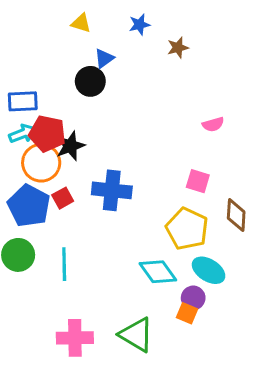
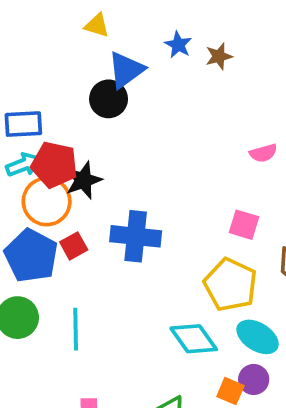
blue star: (139, 25) -> (178, 45), moved, turned -30
blue triangle: (104, 58) -> (126, 70), size x1.5
purple circle: (193, 298) -> (254, 379), moved

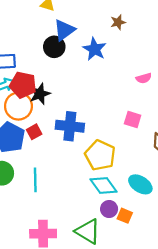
blue star: (178, 45) -> (95, 49), moved, size x1.5
yellow pentagon: (230, 285) -> (100, 155), moved
purple circle: (254, 379) -> (109, 209), moved

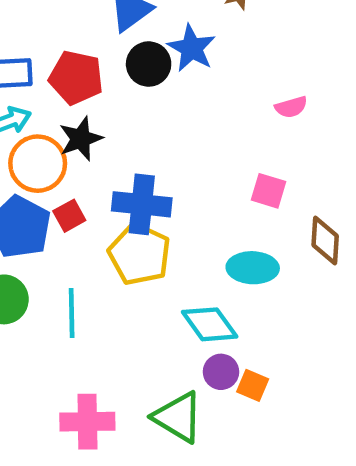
black circle: (54, 47) -> (149, 64), moved
red pentagon: (23, 85) -> (76, 78), moved
yellow pentagon: (100, 155) -> (140, 254), moved
cyan ellipse: (140, 184) -> (253, 268), moved, turned -30

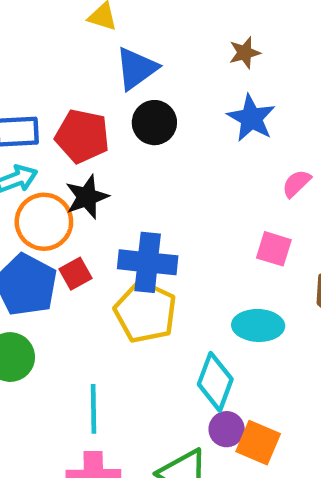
blue star: (192, 48) -> (251, 118), moved
pink semicircle: (291, 107) -> (296, 183), moved, turned 152
cyan line: (72, 313) -> (94, 409), moved
cyan diamond: (210, 324) -> (215, 382), turned 56
orange square: (253, 385) -> (258, 443), size x1.4

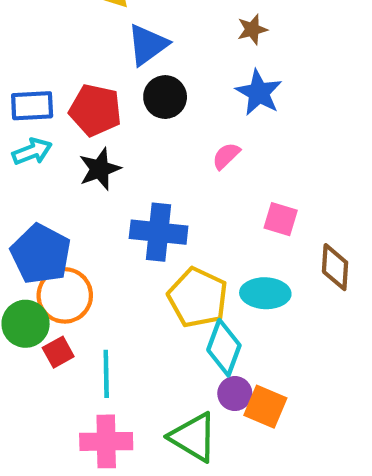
pink semicircle: (296, 183) -> (226, 156), moved
orange circle: (44, 222) -> (65, 295), moved
red square: (76, 274) -> (58, 352), moved
yellow pentagon: (145, 312) -> (198, 298), moved

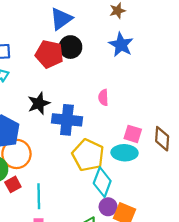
red pentagon: (95, 110) -> (49, 54), moved
pink semicircle: (226, 156) -> (103, 98), moved, turned -49
black star: (100, 169) -> (39, 103), moved
pink square: (281, 219) -> (133, 134), moved

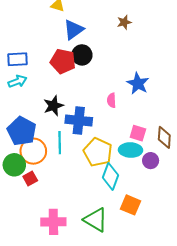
blue star: (121, 45) -> (138, 83), moved
cyan line: (39, 196) -> (60, 143), moved
purple circle: (108, 207) -> (151, 161), moved

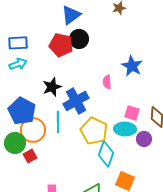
blue cross: (79, 120) -> (76, 101), turned -35

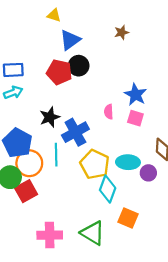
pink square: (132, 113) -> (135, 118), moved
red square: (30, 156) -> (26, 191), size x1.5

